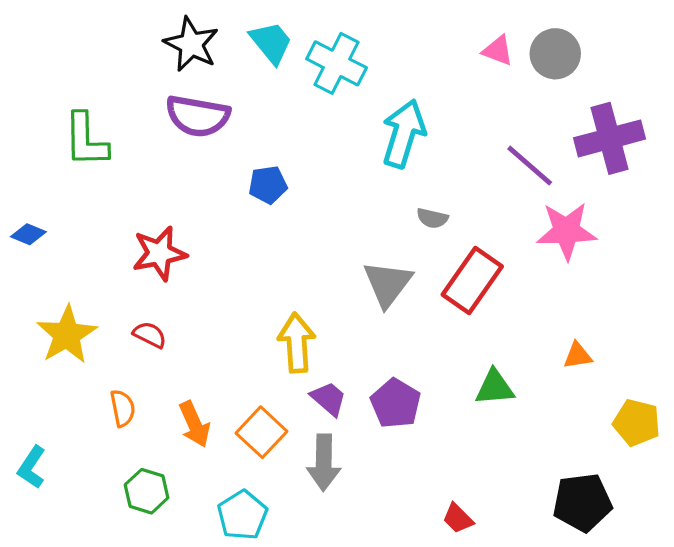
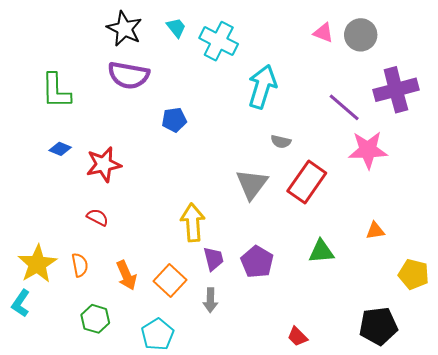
cyan trapezoid: (271, 43) -> (176, 28), size x0.7
blue diamond: (28, 234) -> (60, 149), moved
yellow star: (67, 335) -> (37, 264), moved
purple trapezoid: (329, 399) -> (214, 259), turned 35
gray arrow: (324, 462) -> (210, 300), size x0.7

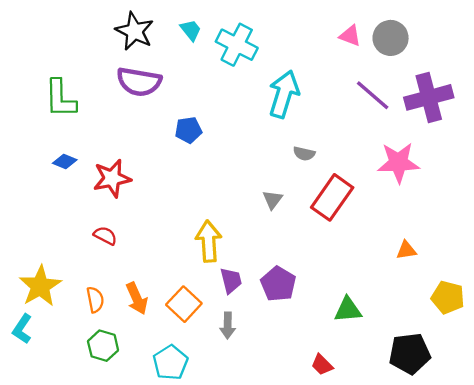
purple line: (344, 107) -> (373, 95), moved
gray triangle: (252, 184) -> (273, 200), size x0.6
green triangle: (321, 251) -> (348, 310), moved
orange semicircle: (80, 265) -> (95, 300), moved

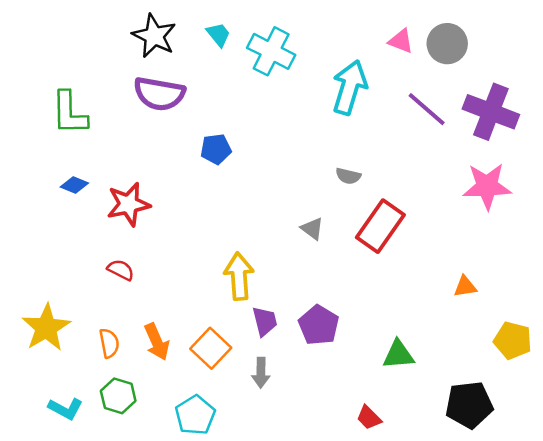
cyan arrow: (284, 94) -> (350, 87), moved
purple cross: (429, 97) -> (491, 112), turned 36
pink star: (398, 163) -> (487, 186), moved
gray triangle: (273, 200) -> (312, 229), turned -30
cyan L-shape: (22, 329) -> (65, 409), moved, turned -96

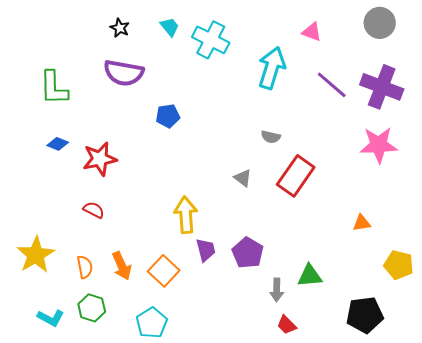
black star: (154, 36) -> (120, 28), size x0.6
gray circle: (447, 44) -> (380, 23), moved
gray arrow: (261, 373) -> (277, 290), moved

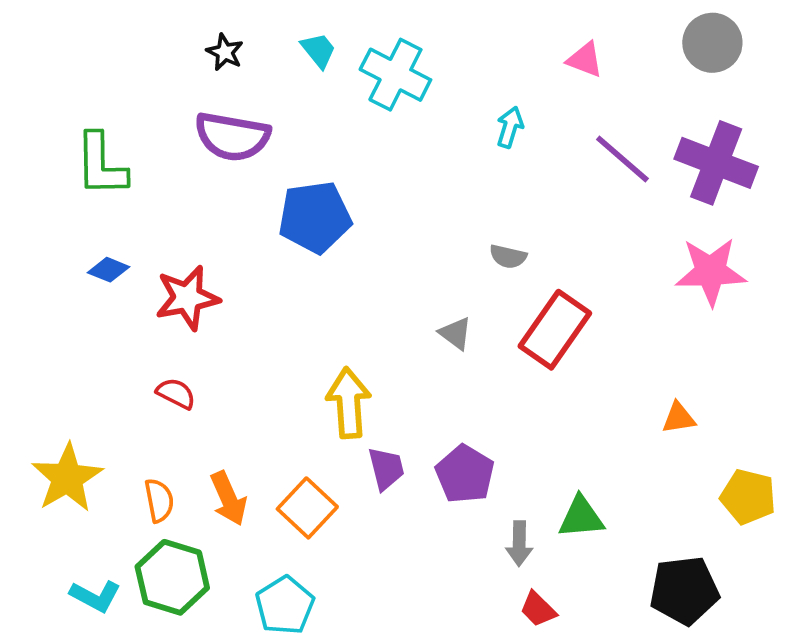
cyan arrow: (272, 68) -> (510, 127), size x0.5
blue pentagon: (168, 116) -> (315, 217), size x1.6
green hexagon: (92, 308) -> (172, 577), size x1.4

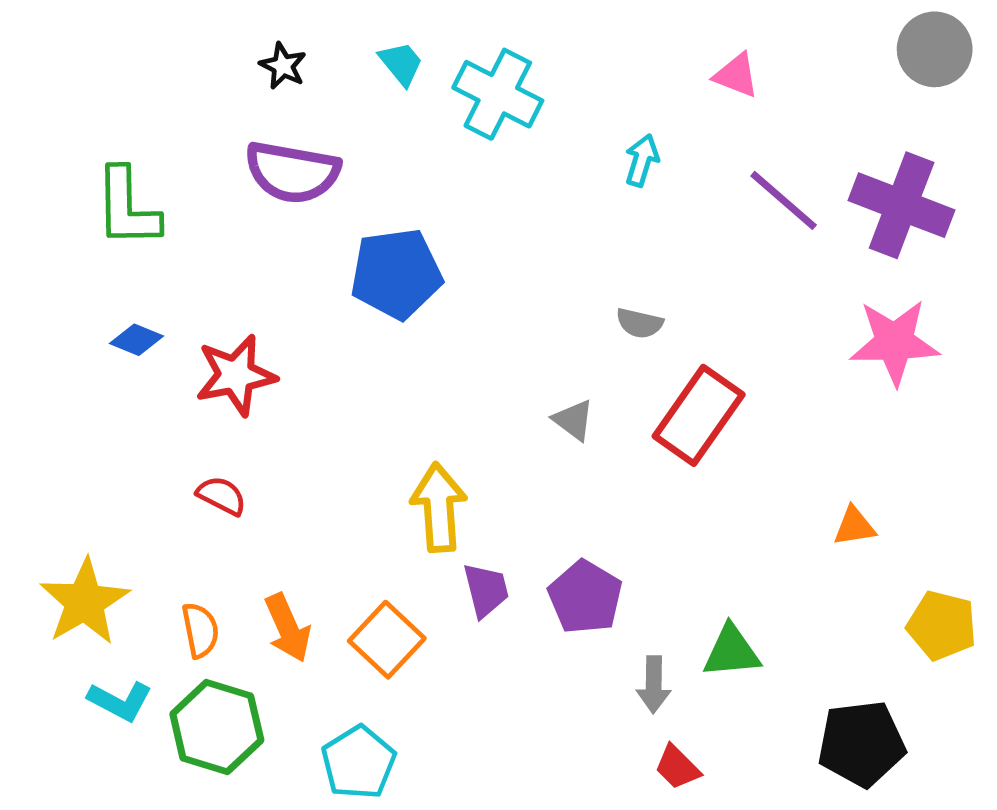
gray circle: (712, 43) -> (935, 49), moved
cyan L-shape: (95, 596) -> (120, 701), moved

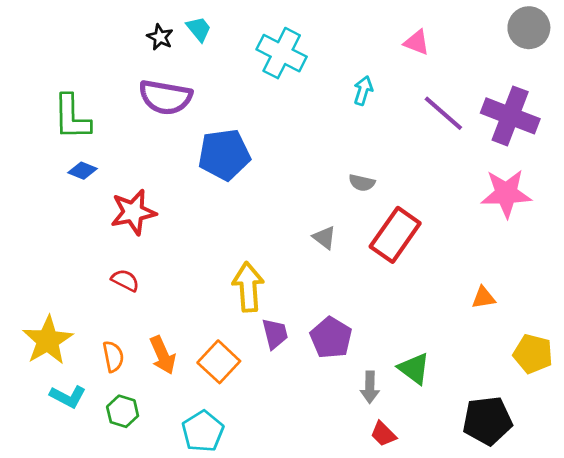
cyan trapezoid: (401, 64) -> (199, 29), moved
blue diamond: (137, 340) -> (82, 171), moved
green triangle: (732, 651) -> (414, 369), turned 42
green hexagon: (217, 727) -> (123, 411), size x0.6

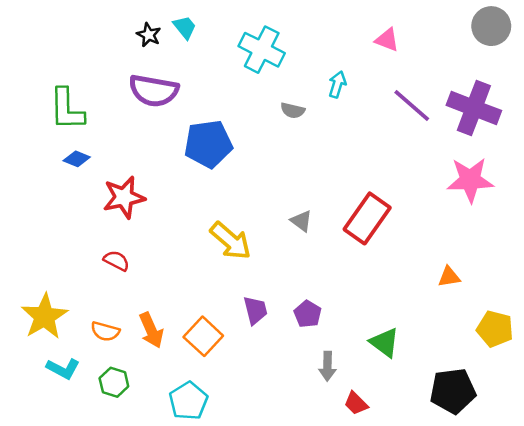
gray semicircle: (362, 183) -> (293, 110), moved
yellow arrow: (248, 287) -> (231, 241), moved, turned 135
purple pentagon: (331, 338) -> (308, 314), size x0.7
orange semicircle: (113, 356) -> (105, 331), turned 116
gray arrow: (370, 387) -> (327, 366), moved

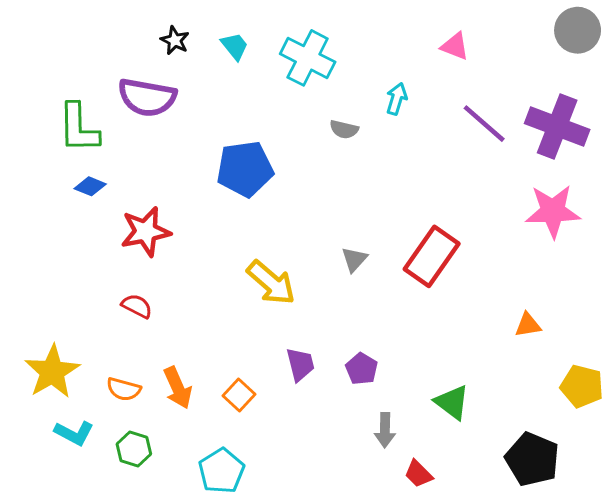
cyan trapezoid: (185, 27) -> (235, 46), moved
purple semicircle: (154, 91) -> (147, 97), moved
gray triangle: (301, 221) -> (354, 259), turned 35
orange square: (203, 336) -> (239, 395), size x0.7
black pentagon: (453, 391) -> (532, 459), turned 30

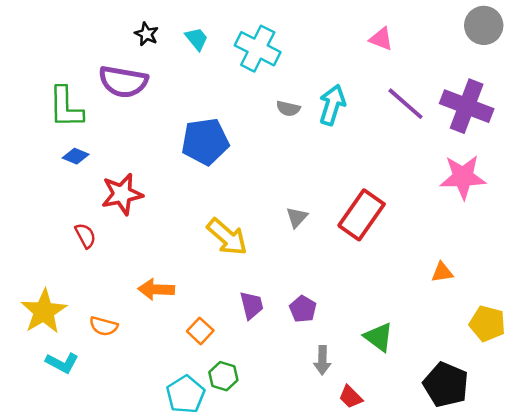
cyan arrow: (397, 99) -> (332, 105), moved, size x1.5
red semicircle: (137, 306) -> (85, 236), moved, turned 35
orange arrow: (178, 388) -> (156, 289), moved, turned 116
green hexagon: (134, 449) -> (223, 376), moved

